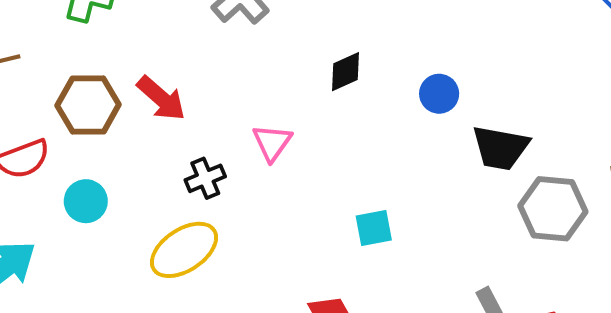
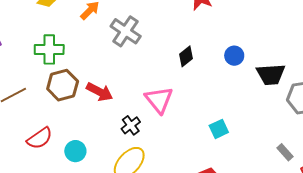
brown hexagon: (88, 105) -> (63, 85), moved
pink triangle: (272, 143) -> (159, 100), size x1.4

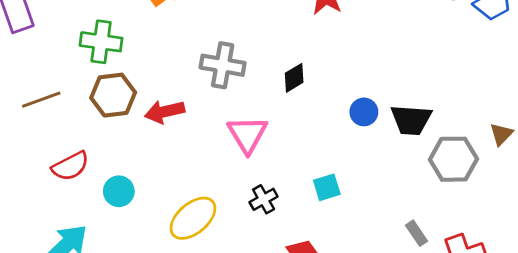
gray cross: (126, 31) -> (223, 65), moved, turned -32
blue circle: (234, 56) -> (364, 112), moved
red arrow: (100, 92) -> (165, 112), turned 132
black cross: (131, 125) -> (264, 199), moved

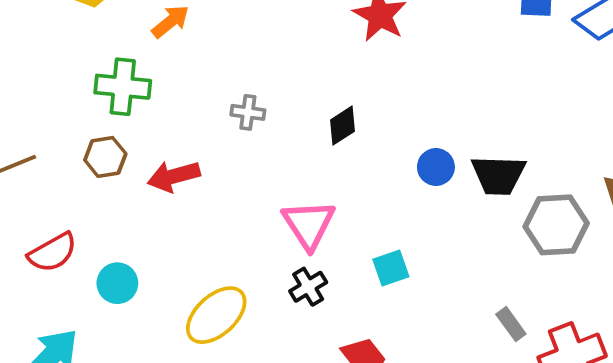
green cross: (101, 42) -> (123, 87), moved
gray cross: (223, 65) -> (248, 112), size x0.6
brown hexagon: (113, 95) -> (105, 157), size x0.7
pink triangle: (247, 134) -> (309, 224), moved

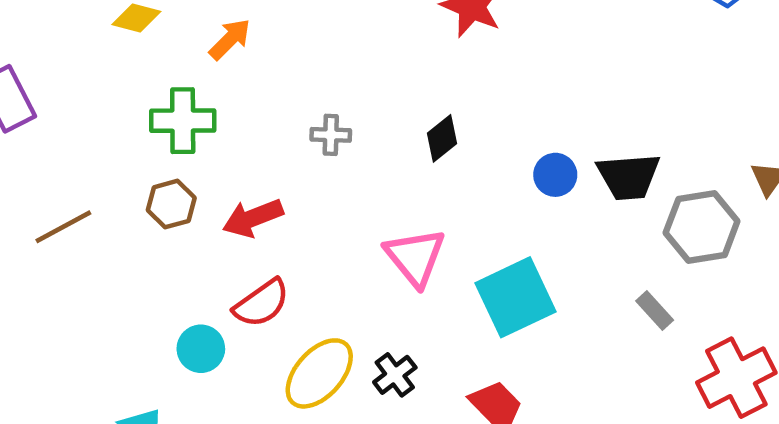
red semicircle: (53, 252) -> (262, 303), moved
cyan square: (391, 268) -> (516, 297), size x1.8
black cross: (308, 287) -> (395, 375), moved
gray rectangle: (511, 324) -> (655, 311), moved

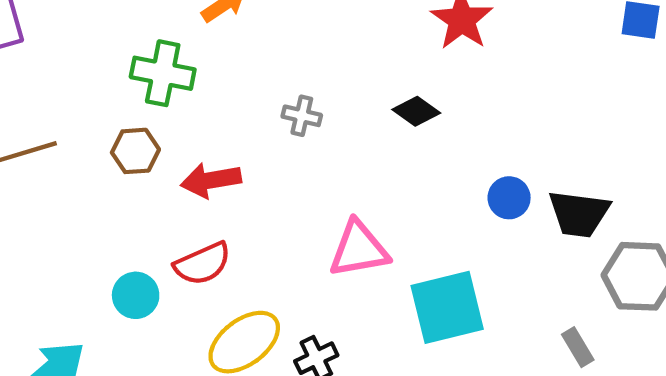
black diamond: (442, 138) -> (416, 111), moved, turned 63
pink triangle: (415, 257) -> (359, 249), turned 48

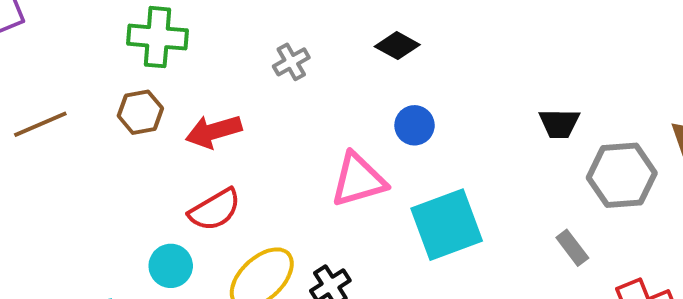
gray cross: (302, 116) -> (291, 62), turned -36
blue circle: (509, 198) -> (415, 125), moved
black trapezoid: (579, 214) -> (559, 124), size x0.7
cyan circle: (136, 295) -> (171, 266), moved

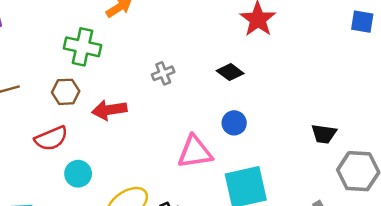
red semicircle: (215, 210) -> (51, 138), moved
cyan circle: (171, 266) -> (78, 174), moved

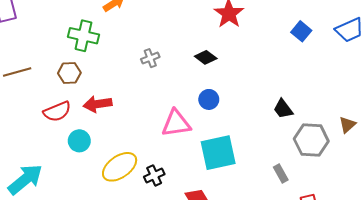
blue square: (362, 22) -> (301, 31), moved, turned 30
red arrow: (109, 110) -> (98, 104), moved
black trapezoid: (324, 134) -> (283, 109), turned 45

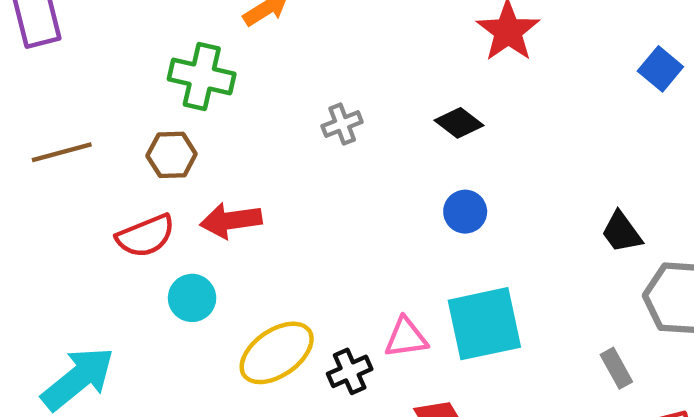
pink triangle: (176, 123) -> (406, 338), moved, size x0.7

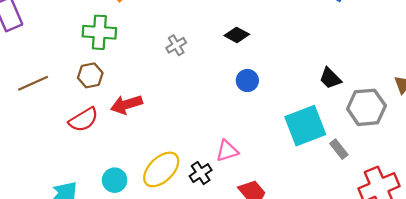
cyan circle: (192, 298) -> (115, 180), moved
cyan square: (484, 324) -> (305, 126), moved

